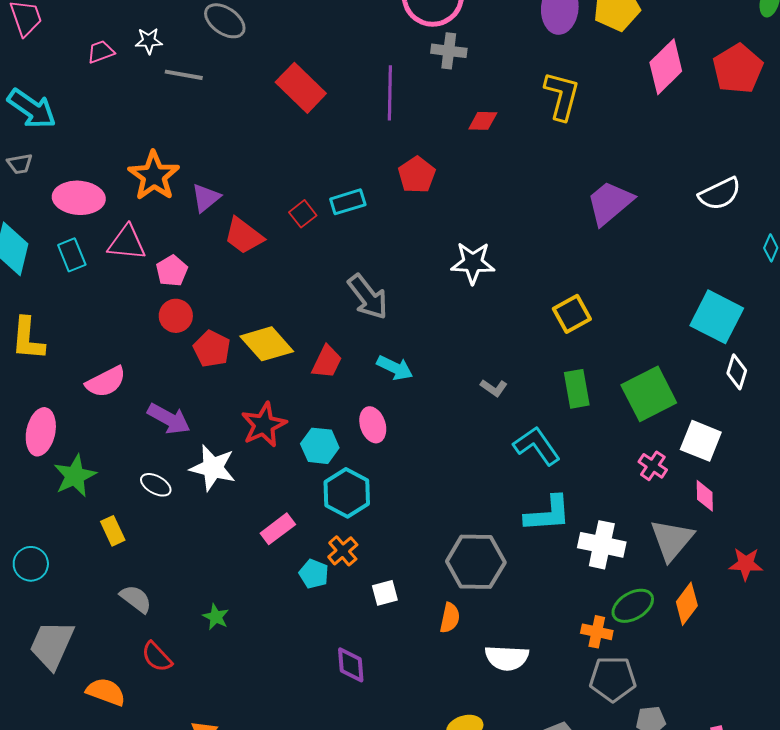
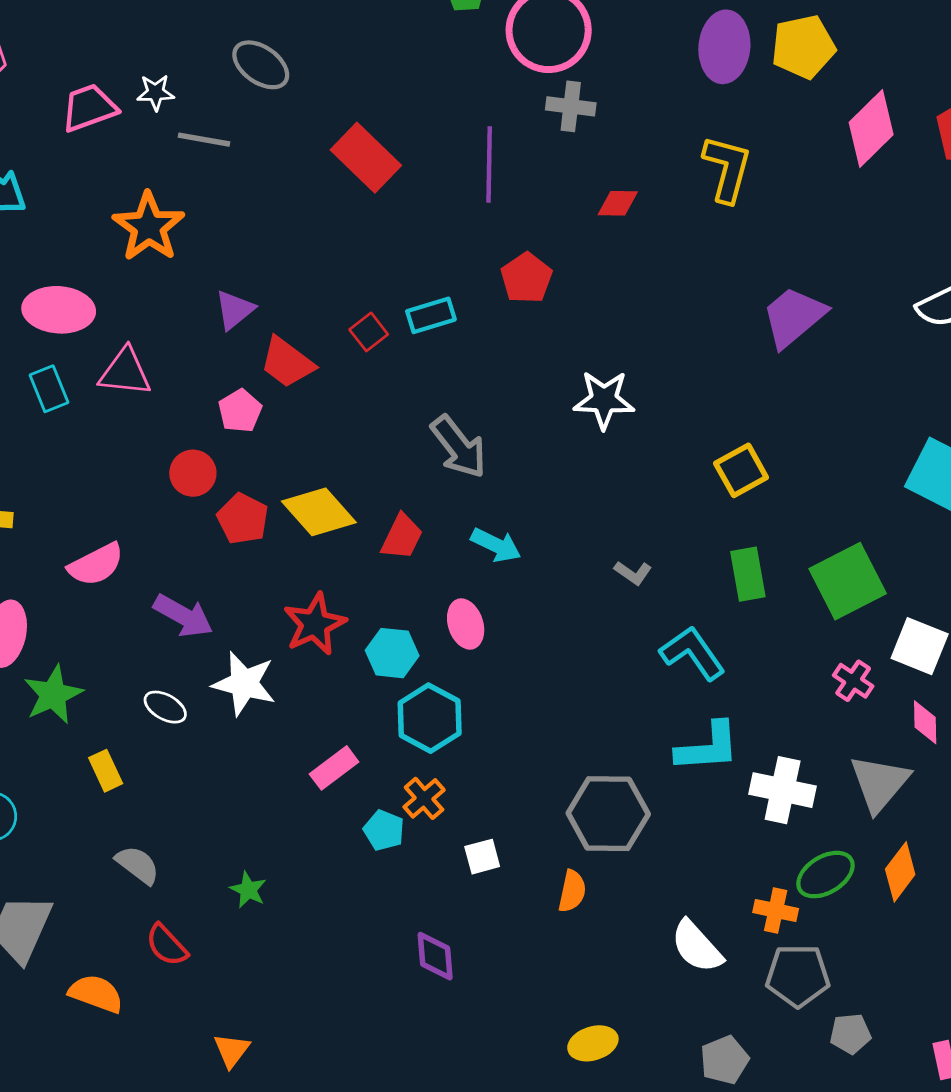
pink trapezoid: (101, 52) -> (89, 108), size x1.5
orange star: (154, 176) -> (149, 227), moved
pink pentagon: (172, 271) -> (240, 411), moved
white semicircle: (507, 658) -> (697, 947), moved, turned 45

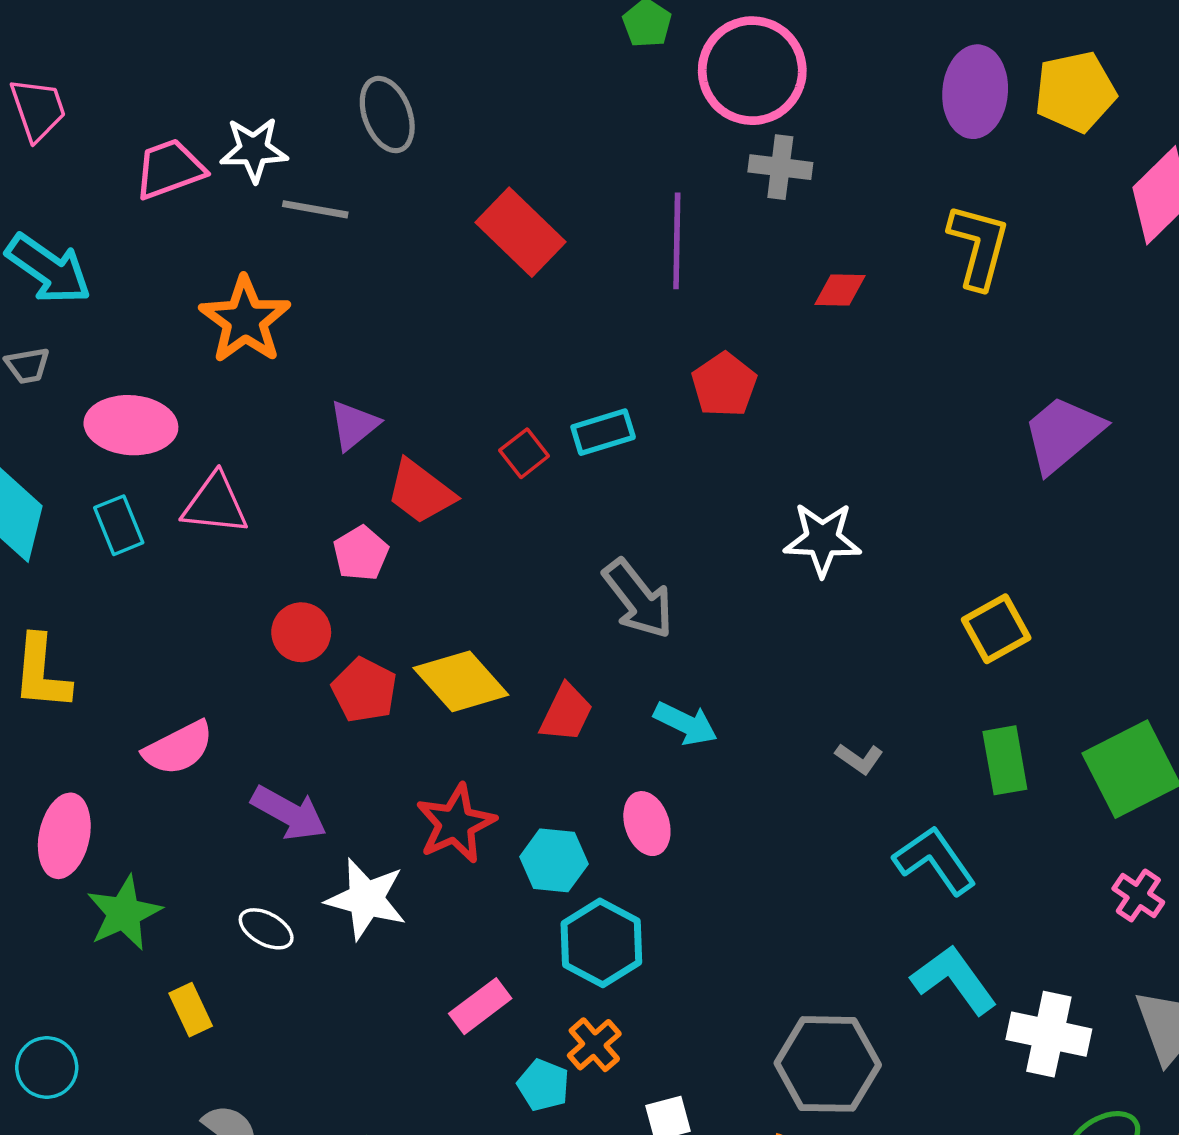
gray ellipse: (261, 65) -> (387, 115), turned 34
white star: (156, 93) -> (254, 150), size x1.4
cyan L-shape: (708, 747) -> (954, 980), turned -122

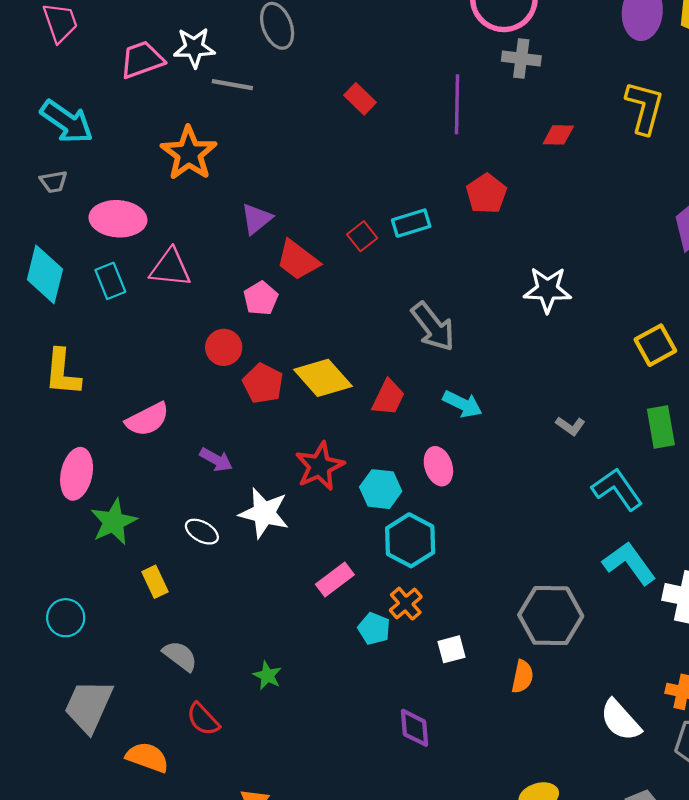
red rectangle: (521, 232) -> (360, 99), size x0.6
purple arrow: (289, 813) -> (216, 460), size x0.7

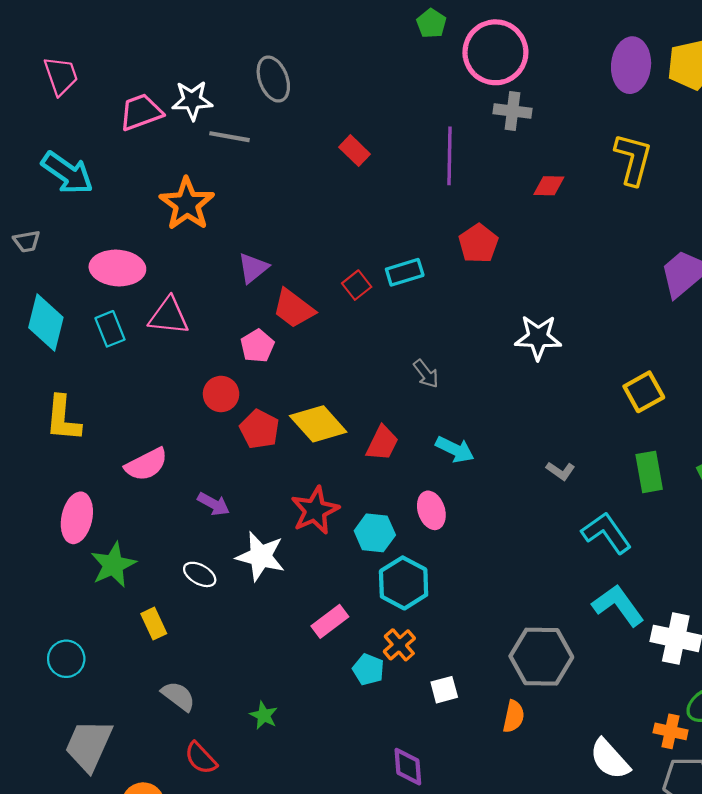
gray trapezoid: (54, 182) -> (27, 241), moved
gray arrow: (433, 327) -> (426, 374), size x0.6

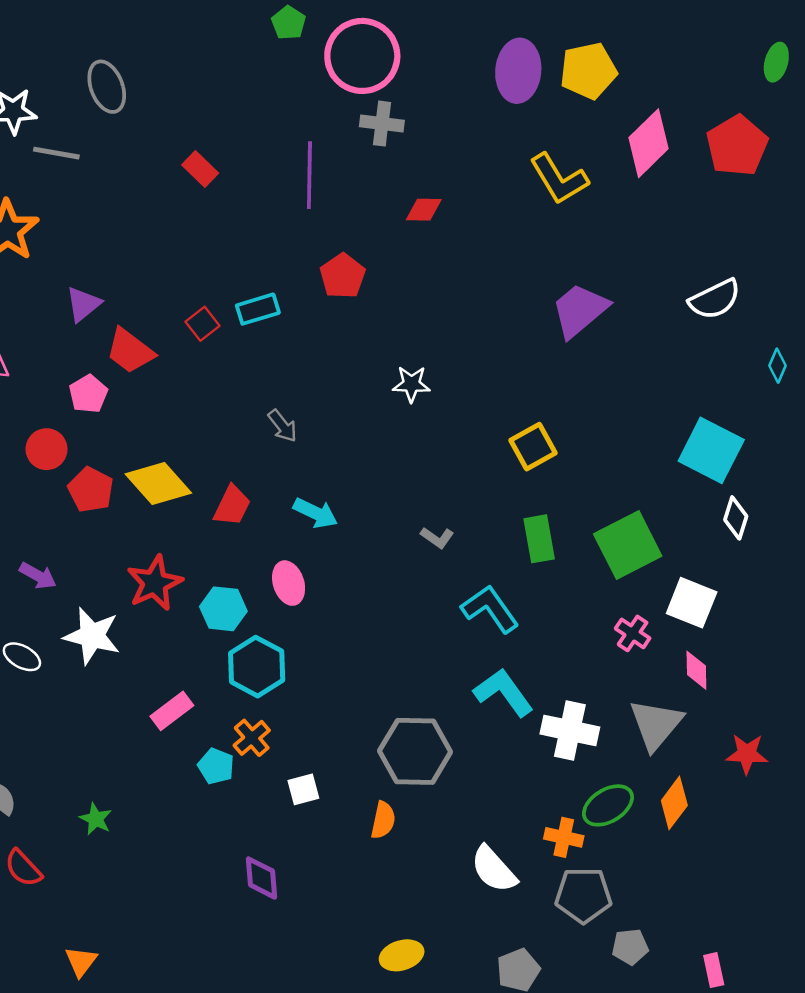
yellow L-shape: (633, 159) -> (559, 179), moved, turned 134
white star: (538, 337) -> (411, 384), size x0.7

